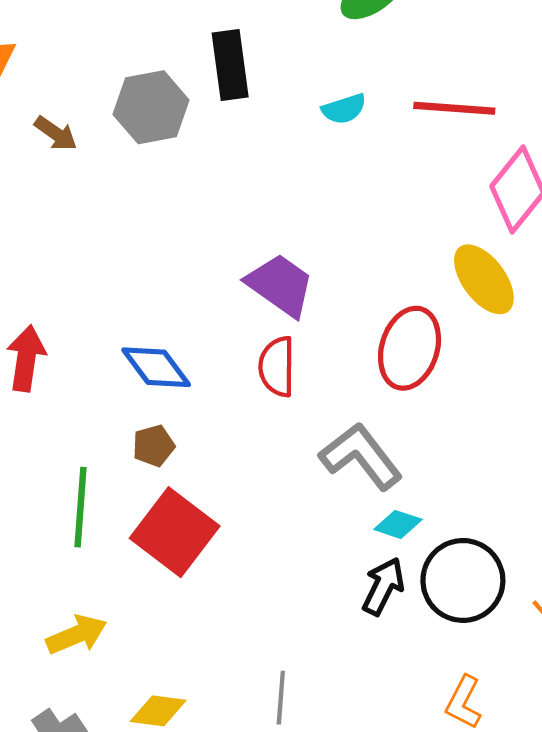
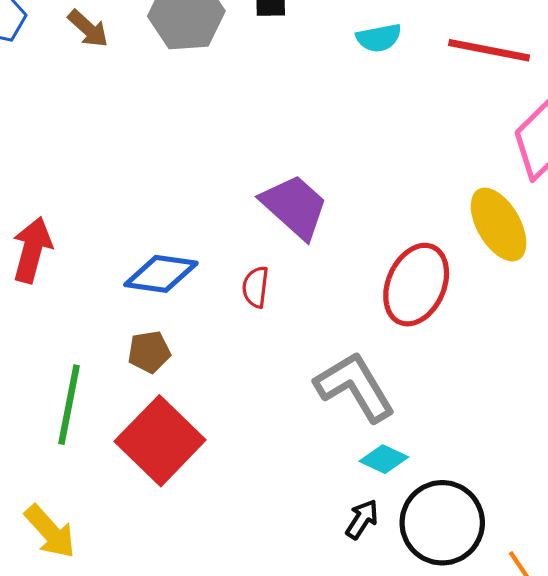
blue diamond: (156, 367) -> (161, 274), turned -52
red semicircle: (277, 367) -> (256, 287), moved, size x0.7
black arrow: (383, 586) -> (362, 519), size x0.7
yellow arrow: (77, 635) -> (50, 532), turned 64

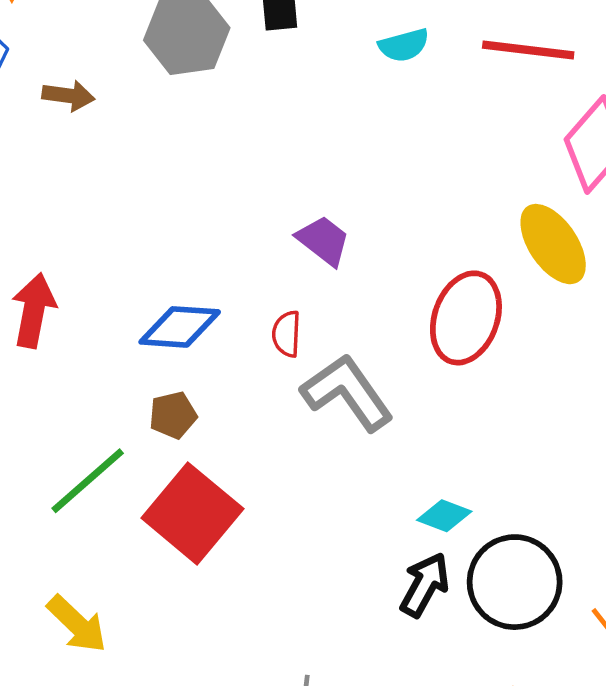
brown arrow: (88, 29) -> (68, 96), moved, turned -30
purple trapezoid: (295, 206) -> (323, 240), size x0.7
gray L-shape: (355, 387) -> (347, 392), moved
green line: (69, 405) -> (88, 481), turned 42
black arrow: (362, 519) -> (425, 585), size x1.4

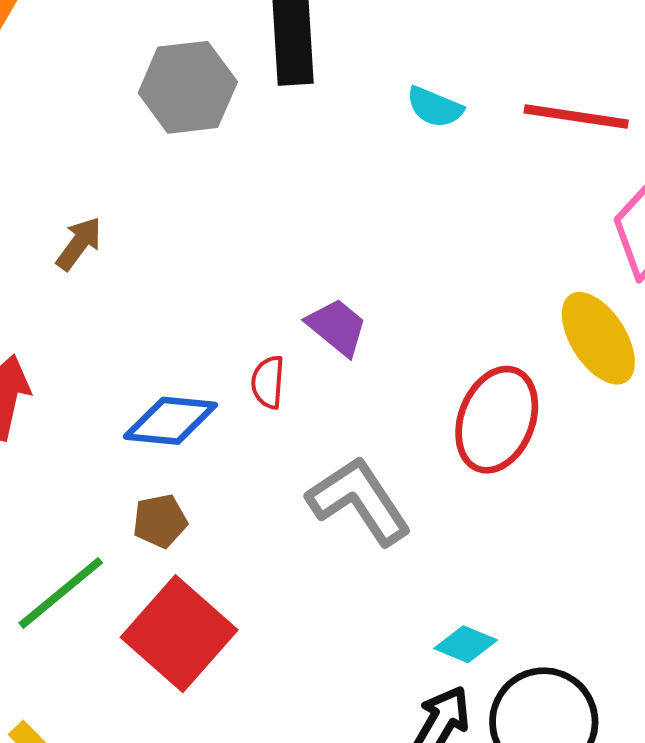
cyan semicircle: (404, 45) -> (435, 107), turned 36
brown arrow: (68, 96) -> (79, 244), moved, turned -63
red semicircle: (287, 334) -> (268, 382), moved

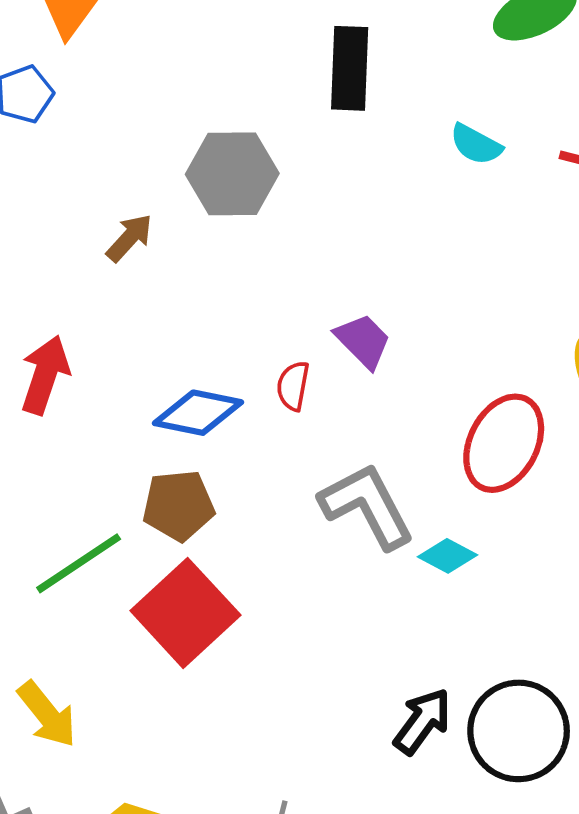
gray hexagon: (188, 87) -> (232, 174), moved
brown pentagon: (160, 521) -> (178, 506), size x1.4
cyan diamond: (466, 644) -> (447, 556), moved

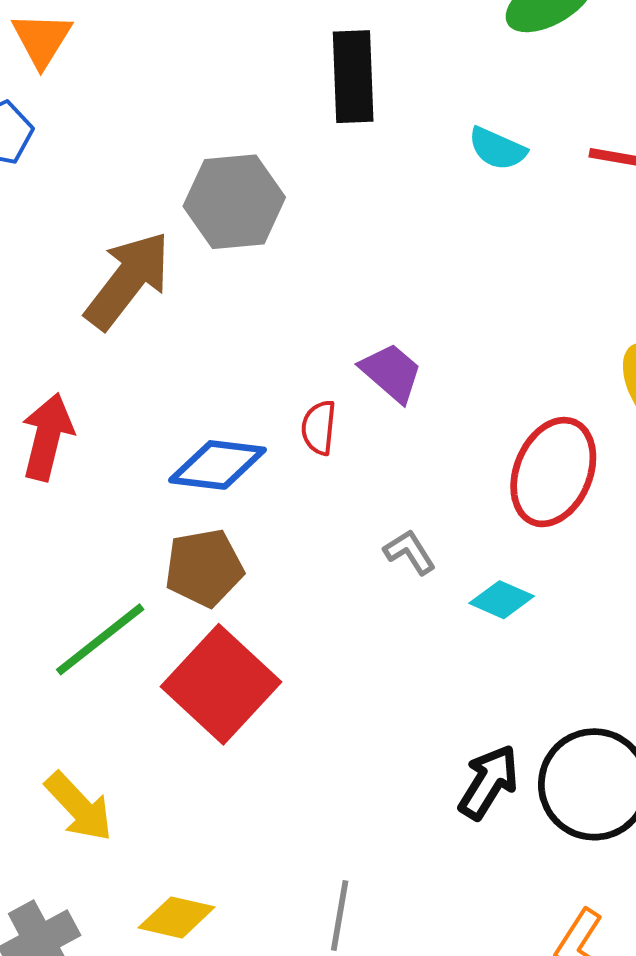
brown arrow: (129, 238) -> (128, 280), size x1.8
gray L-shape: (367, 506) -> (410, 552), size x0.5

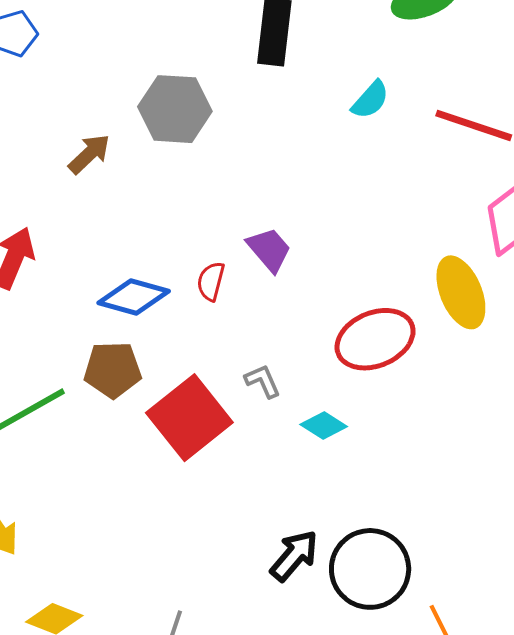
cyan semicircle: (497, 149) -> (370, 100), turned -81
brown arrow: (128, 280) -> (89, 154), size x0.6
red ellipse: (553, 472) -> (375, 339), turned 36
red square: (221, 684) -> (189, 418), moved

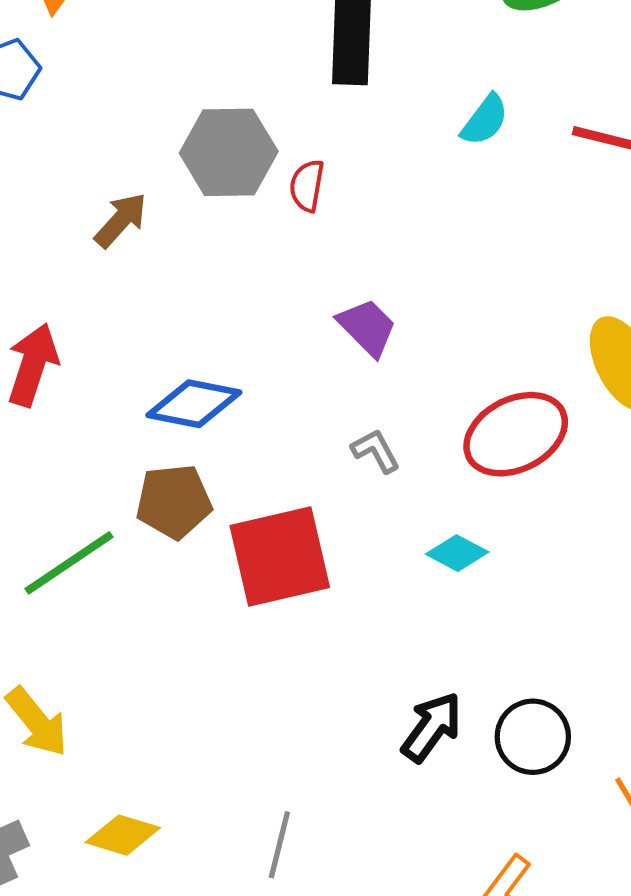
red semicircle: (211, 281) -> (307, 186), moved
gray L-shape: (263, 381) -> (376, 451), moved
red square: (189, 418) -> (280, 556), turned 30
black circle: (370, 569) -> (533, 737), size x0.7

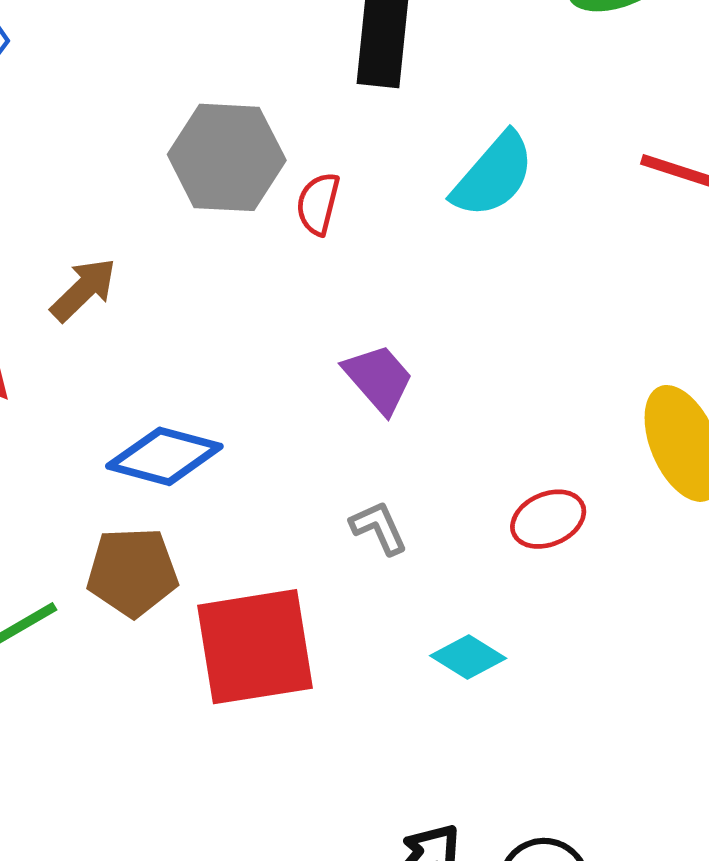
cyan semicircle: (485, 120) -> (493, 175), moved, size x1.4
brown arrow: (121, 220) -> (83, 290), moved
red ellipse: (516, 434) -> (548, 519), size x0.6

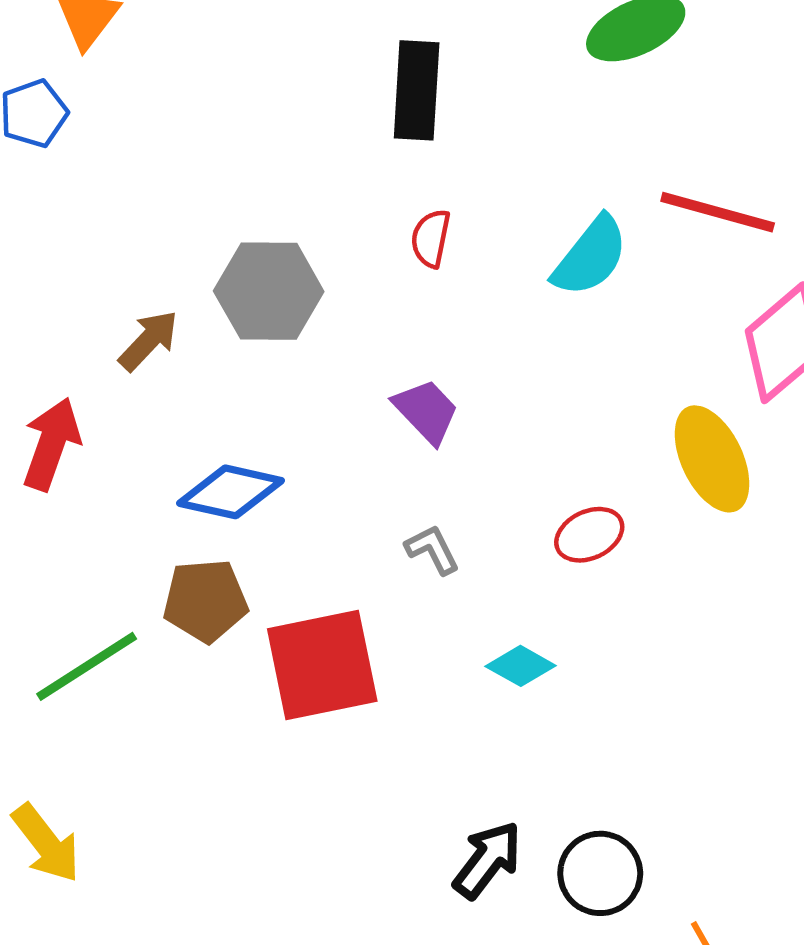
gray hexagon: (227, 157) -> (269, 291), moved
cyan semicircle: (493, 175) -> (590, 256), moved
red semicircle: (318, 204) -> (431, 238), moved

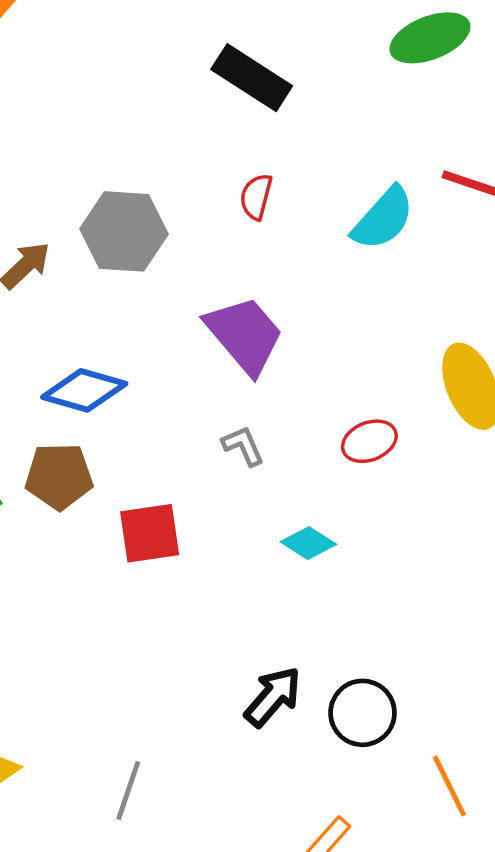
black rectangle: (417, 90) -> (252, 78), turned -64
purple trapezoid: (426, 411) -> (245, 335), size x1.5
red square: (322, 665) -> (150, 533), size x0.7

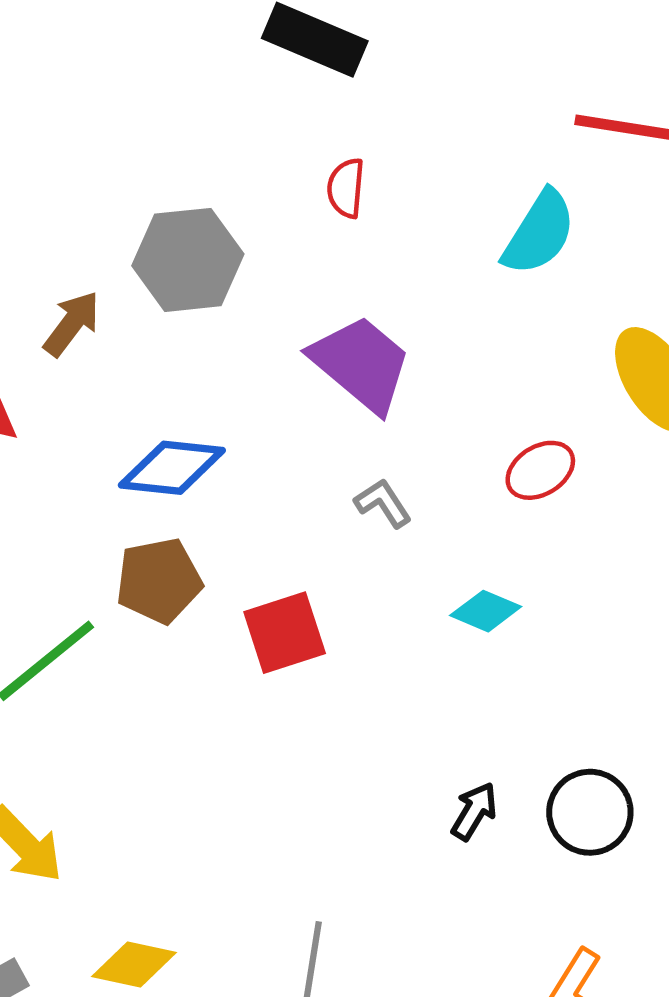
cyan semicircle: (383, 218) -> (539, 233), moved
black arrow: (273, 697) -> (474, 811), size x0.7

